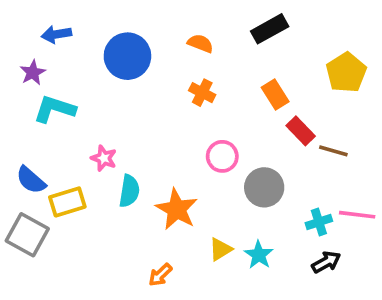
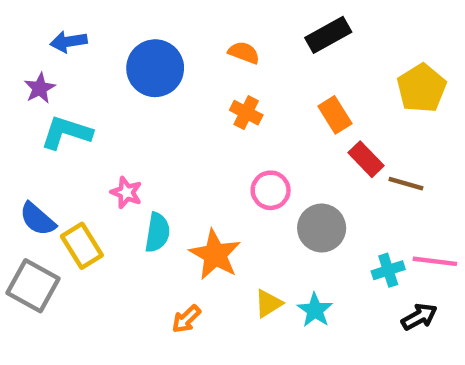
yellow rectangle: (67, 202) -> (82, 246), turned 75
black arrow: (326, 262) -> (419, 317), moved
orange arrow: (160, 275) -> (186, 319), moved

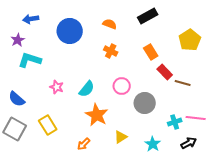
cyan semicircle: (157, 232) -> (87, 89), moved, turned 30
yellow rectangle: (82, 246) -> (48, 125), moved
cyan star: (315, 310) -> (153, 144), moved

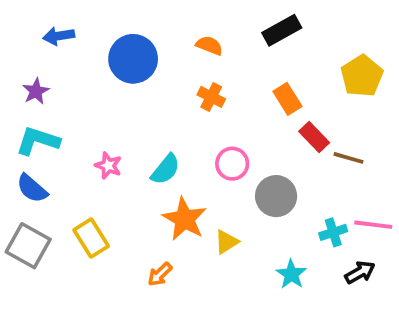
purple star: (18, 40) -> (36, 91), moved
cyan L-shape: (30, 60) -> (38, 141), moved
yellow triangle: (121, 137) -> (226, 242), moved

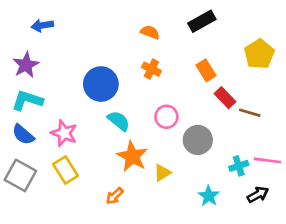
blue circle: (133, 59) -> (101, 84), moved
purple star: (36, 91) -> (26, 65), size x1.4
pink star: (108, 166) -> (64, 133), moved, size x1.4
cyan semicircle: (165, 169) -> (119, 121), turned -90

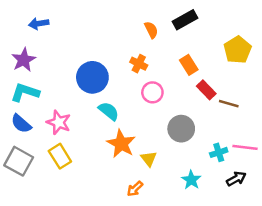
orange semicircle: (150, 32) -> (151, 30), moved, turned 42
pink circle: (166, 117) -> (152, 92), moved
yellow triangle: (162, 173) -> (149, 159), turned -36
orange arrow: (115, 196) -> (135, 189), moved

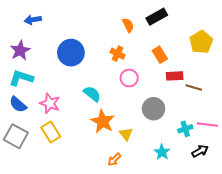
blue circle: (92, 77) -> (71, 53), moved
red rectangle: (206, 90) -> (175, 76), turned -49

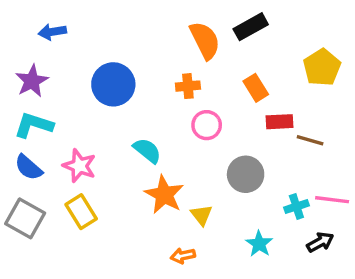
orange semicircle: (128, 25) -> (205, 40), size x1.6
orange cross: (118, 54) -> (188, 86), turned -32
orange arrow: (114, 160) -> (183, 256), turned 32

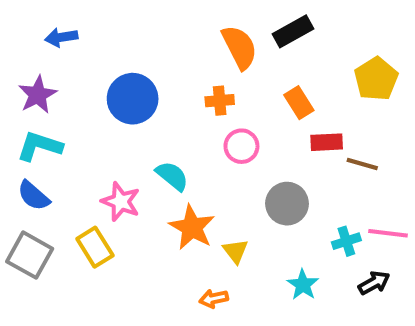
pink star: (79, 166) -> (121, 202), moved

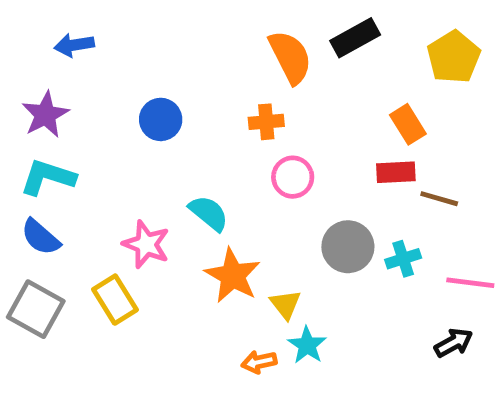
yellow pentagon: (376, 79) -> (454, 57), moved
blue circle: (133, 99) -> (161, 119), size x0.7
orange rectangle: (299, 103) -> (408, 124), moved
cyan cross: (346, 241) -> (403, 259), moved
cyan star: (303, 285) -> (307, 345), moved

